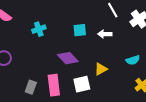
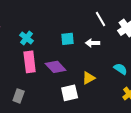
cyan cross: (39, 29) -> (27, 38), turned -32
cyan semicircle: (133, 60) -> (121, 69), turned -128
pink rectangle: (54, 85) -> (30, 62), moved

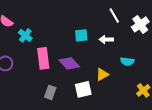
cyan cross: (27, 38) -> (25, 35), moved
cyan semicircle: (121, 69) -> (127, 61), moved, turned 152
gray rectangle: (19, 96) -> (50, 92), moved

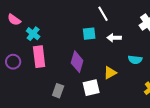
white line: (114, 15) -> (103, 14), moved
pink rectangle: (43, 58) -> (39, 57), moved
purple diamond: (69, 63) -> (77, 62), turned 60

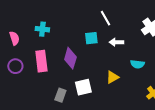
pink semicircle: (14, 20) -> (14, 38), moved, turned -144
cyan cross: (33, 34) -> (42, 29), moved, turned -32
purple diamond: (77, 62) -> (70, 58), moved
white square: (91, 88) -> (83, 87), moved

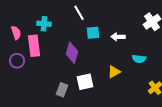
white line: (105, 18) -> (79, 13), moved
pink rectangle: (41, 61) -> (34, 46), moved

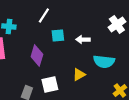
white line: (79, 13) -> (44, 16), turned 63
cyan semicircle: (139, 59) -> (104, 62), size x1.5

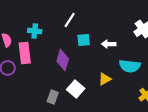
white square: (50, 84) -> (76, 89), turned -36

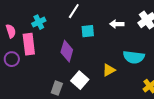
cyan cross: (35, 31) -> (39, 22), turned -32
white arrow: (109, 44) -> (117, 24), moved

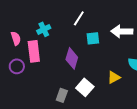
white arrow: (117, 24) -> (122, 31), size x1.5

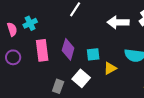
cyan cross: (44, 29) -> (30, 23), moved
cyan square: (93, 38) -> (93, 54), moved
pink rectangle: (34, 51) -> (42, 50), moved

